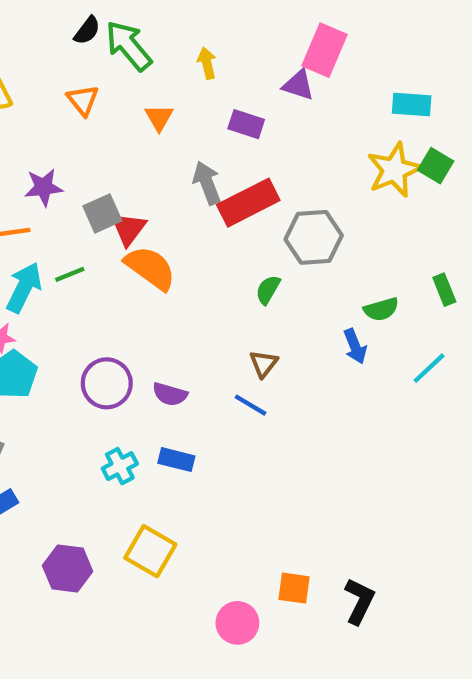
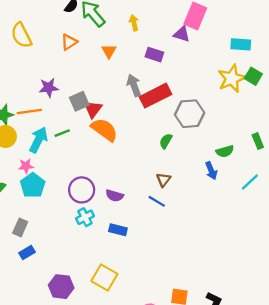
orange triangle: (83, 100) -> (69, 42), turned 36
cyan cross: (120, 466) -> (85, 217), moved

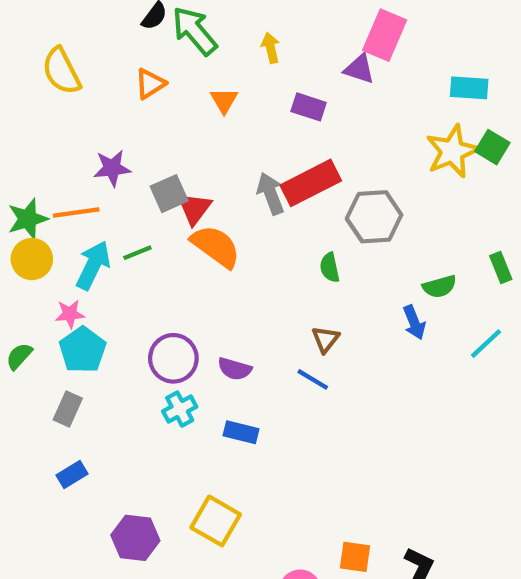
gray arrow: (134, 85) -> (271, 194), moved
green semicircle: (166, 141) -> (330, 267), turned -42
gray rectangle: (20, 227) -> (68, 409), moved

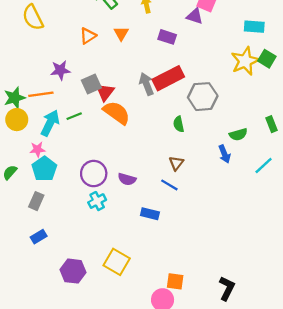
orange triangle: (150, 84) -> (88, 36), moved
blue rectangle: (241, 432) -> (150, 214), moved
orange square: (355, 557) -> (175, 281), moved

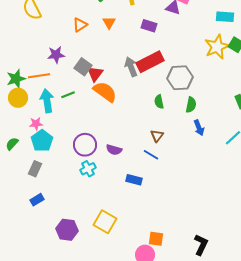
gray square: (91, 84) -> (83, 67), turned -30
cyan arrow: (50, 123) -> (47, 101), turned -35
green semicircle: (238, 134) -> (191, 105), moved, turned -63

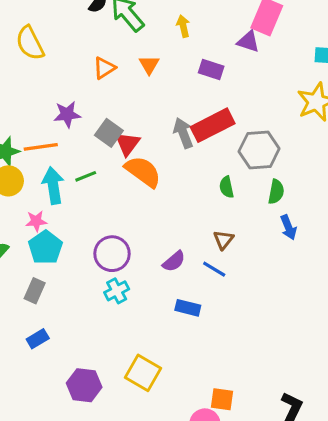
purple semicircle: (114, 150) -> (174, 261), moved, turned -56

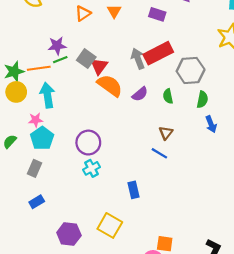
green line: (86, 176) -> (60, 60), moved
purple semicircle: (174, 261) -> (140, 94), moved
blue rectangle: (188, 308) -> (134, 190), moved, turned 63

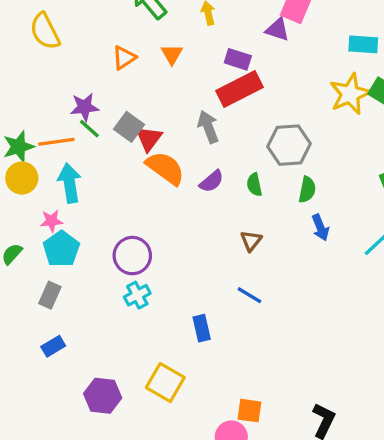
red rectangle: (158, 53) -> (240, 89), moved
green line: (60, 60) -> (89, 129), turned 64
blue line: (159, 153) -> (249, 295), moved

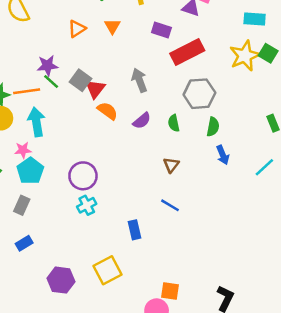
red rectangle: (240, 89) -> (187, 52), moved
orange semicircle: (165, 168) -> (108, 111), size x0.7
yellow square: (165, 383) -> (108, 270), turned 32

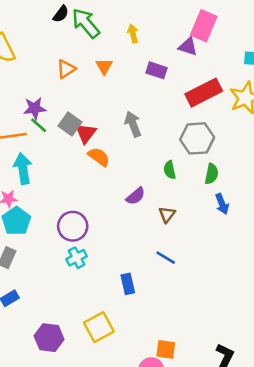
red rectangle: (187, 52) -> (204, 93), moved
purple semicircle: (142, 121) -> (136, 196), moved

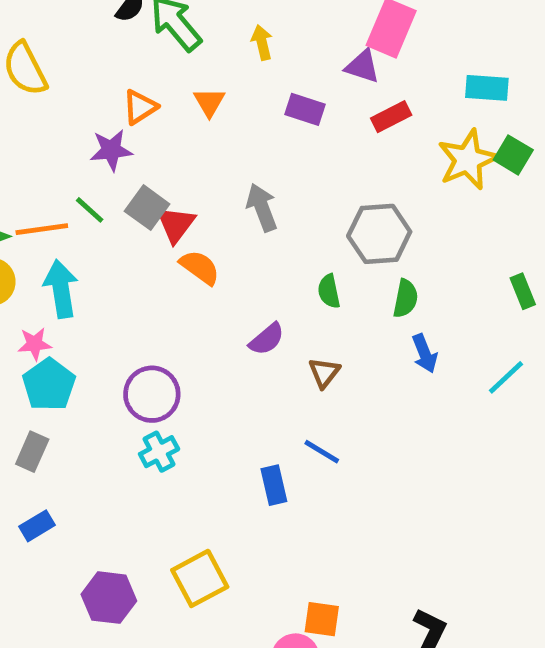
red rectangle: (204, 93) -> (391, 117), moved, size x0.6
purple star: (35, 108) -> (111, 150), moved
blue rectangle: (128, 284) -> (274, 485), moved

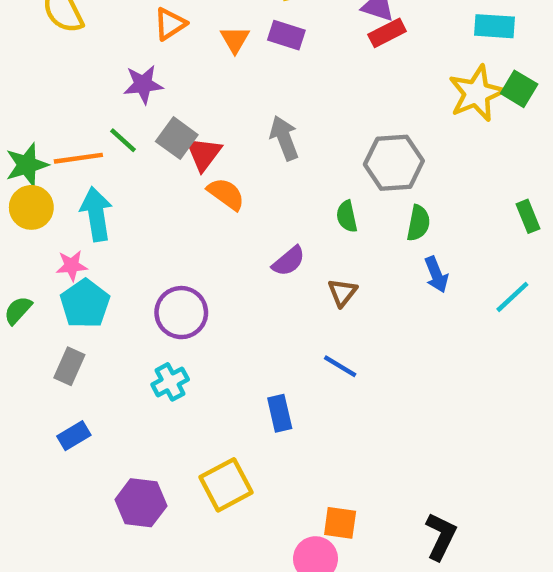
orange triangle: (140, 107) -> (170, 24), moved
purple rectangle: (305, 109) -> (286, 35), moved
red rectangle: (391, 117) -> (387, 33), moved
cyan cross: (159, 452) -> (170, 382), moved
blue rectangle: (274, 485) -> (280, 413), moved

